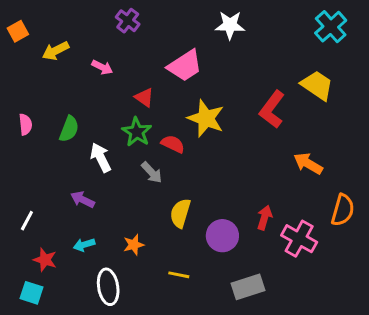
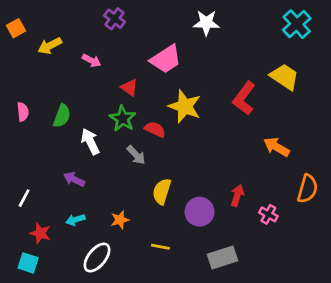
pink cross: (299, 239) -> (268, 214), size x0.6
white ellipse: (108, 287) -> (97, 258), turned 48

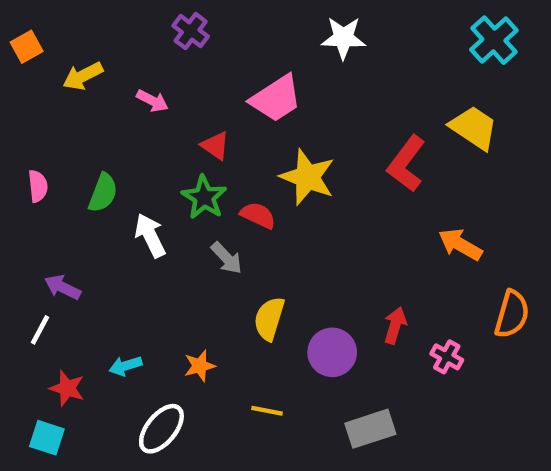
purple arrow: (74, 179) -> (63, 287), moved

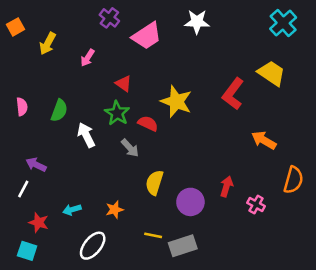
yellow arrow: (83, 76) -> (48, 44), turned -35
pink trapezoid: (276, 98) -> (147, 36), moved
pink arrow: (152, 101) -> (88, 58), turned 96
gray rectangle: (370, 429) -> (183, 246), moved

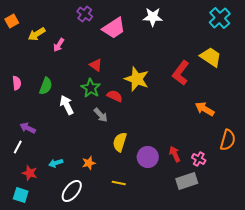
yellow arrow: (48, 44) -> (37, 34), turned 30
pink arrow: (88, 58) -> (59, 45), moved
red arrow: (226, 186) -> (175, 154), moved, turned -42
gray rectangle: (183, 246) -> (187, 181), moved

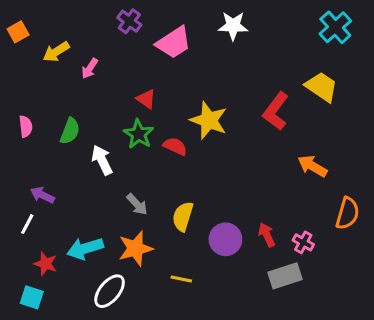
gray arrow: (101, 115) -> (137, 204), moved
cyan arrow: (56, 163) -> (85, 248), size x1.6
orange star: (89, 163) -> (135, 248), size x1.6

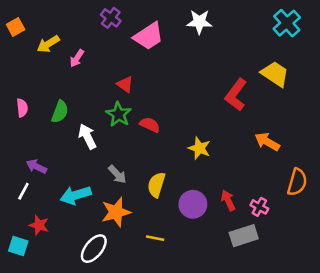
yellow star: (209, 120) -> (199, 148), moved, size x0.7
cyan arrow: (85, 248) -> (76, 195), moved
cyan square: (32, 297) -> (18, 246), moved

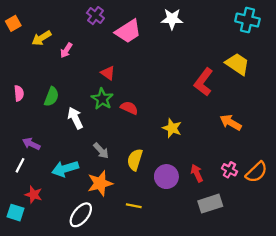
cyan cross: (287, 23) -> (247, 20), turned -35
orange semicircle: (297, 182) -> (256, 172), moved, turned 30
pink cross: (259, 207) -> (229, 170), moved

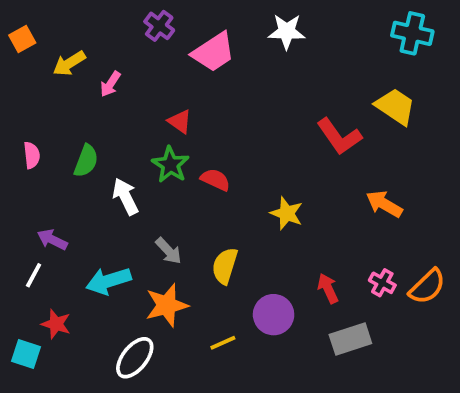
red L-shape: (204, 82) -> (339, 136), turned -72
purple circle: (166, 177) -> (274, 315), moved
yellow line: (134, 206) -> (223, 343), turned -35

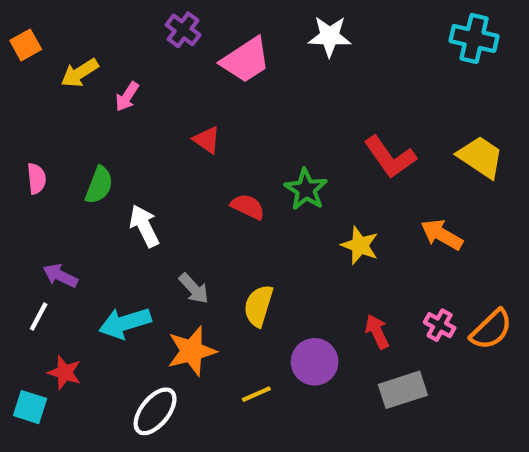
yellow trapezoid: (395, 106) -> (481, 157), moved
green star: (170, 165) -> (306, 189), moved
yellow star: (287, 213) -> (360, 245), moved

